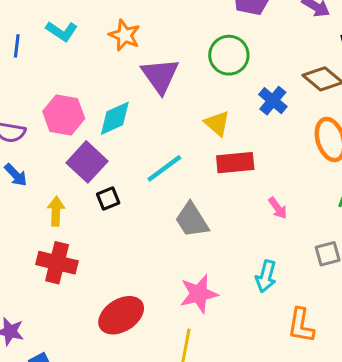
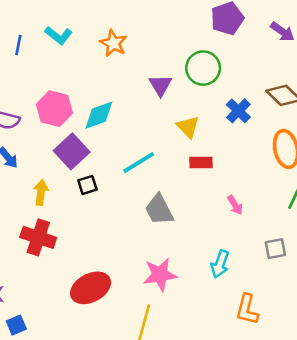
purple triangle: (160, 76) -> (160, 85), moved, size x0.7
red rectangle: (235, 163) -> (201, 163), size x0.7

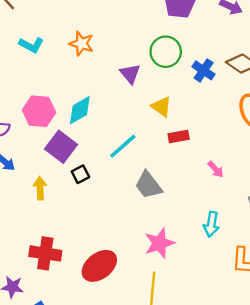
blue cross: (238, 111) -> (204, 70), moved
red cross: (38, 237) -> (45, 253), moved

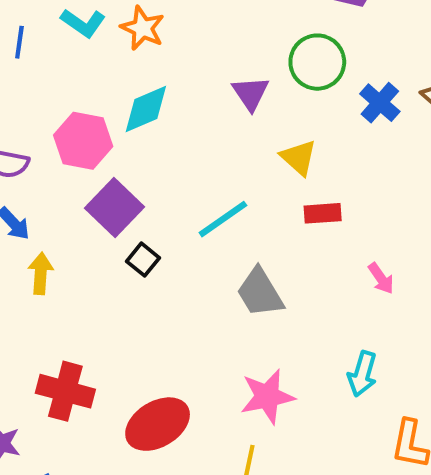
orange star: (81, 44) -> (143, 28), moved
cyan diamond: (80, 110) -> (146, 109), moved
black square: (80, 174) -> (143, 260), turned -30
yellow arrow: (40, 188) -> (41, 273), moved

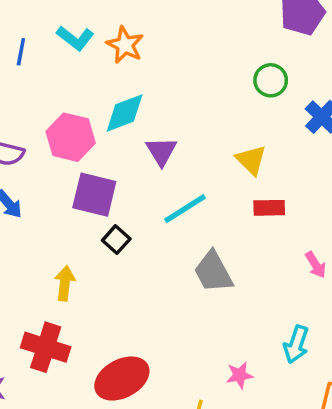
green circle: (317, 62) -> (271, 80), size x0.7
purple triangle: (251, 93) -> (161, 151), moved
purple square: (114, 208) -> (94, 195), turned -33
yellow arrow: (41, 273) -> (65, 283), moved
pink star: (267, 396) -> (240, 375), moved, size x0.6

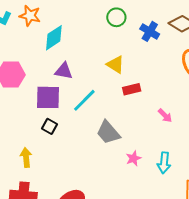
cyan diamond: (125, 113) -> (54, 38), moved
purple triangle: (161, 151) -> (64, 71), turned -36
purple square: (94, 195) -> (48, 97), moved
pink star: (240, 375) -> (134, 158), moved

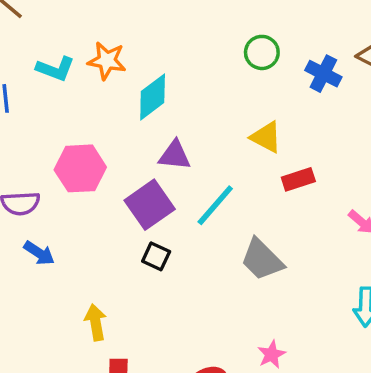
purple square: (48, 97) -> (150, 205), turned -32
yellow arrow: (26, 158) -> (96, 322), moved
pink star: (134, 158) -> (272, 354), moved

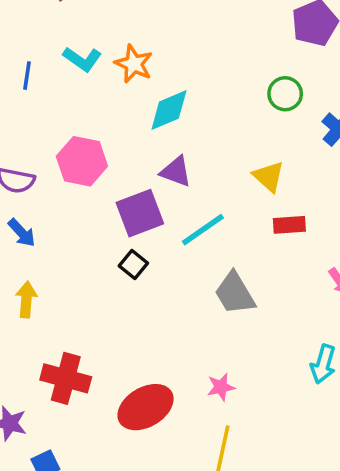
yellow arrow: (96, 322) -> (26, 299), moved

